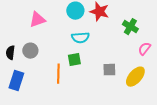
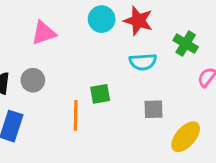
cyan semicircle: (80, 38) -> (143, 62), moved
yellow ellipse: (135, 77) -> (186, 137), moved

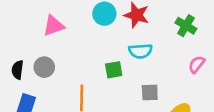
green cross: (186, 44) -> (186, 26), moved
green square: (100, 94) -> (114, 70), moved

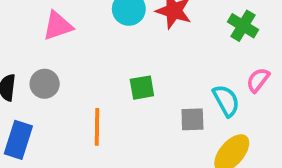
cyan semicircle: (140, 51) -> (226, 101), moved, turned -115

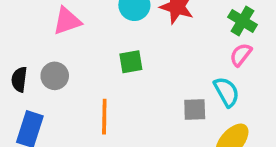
pink semicircle: (258, 80) -> (241, 55), moved
green square: (142, 88) -> (131, 62), moved

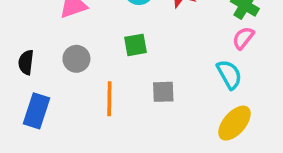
gray circle: (55, 76) -> (76, 59), moved
gray square: (195, 110) -> (163, 92), moved

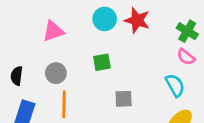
pink semicircle: (243, 38) -> (186, 57), turned -90
orange line: (109, 99) -> (64, 104), moved

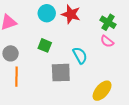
green square: (102, 62) -> (45, 45), turned 32
cyan semicircle: (175, 85) -> (80, 55), moved
gray square: (124, 99) -> (61, 73), size x1.5

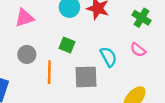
pink semicircle: (107, 41) -> (138, 50), moved
orange line: (17, 77) -> (49, 72), moved

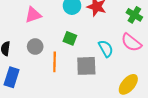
pink semicircle: (138, 50) -> (131, 42), size x1.5

